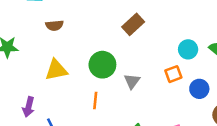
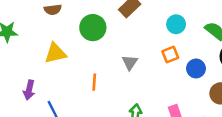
cyan circle: (188, 49) -> (176, 24), moved
green circle: (102, 65) -> (93, 28), moved

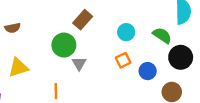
green circle: (93, 28) -> (64, 45), moved
gray triangle: (130, 63) -> (79, 63), moved

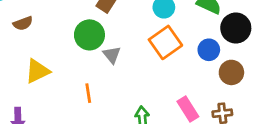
orange square: (123, 60) -> (165, 42), size x1.6
blue circle: (148, 71) -> (209, 50), moved

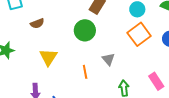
gray triangle: (112, 55) -> (108, 59), moved
yellow triangle: (37, 71) -> (48, 57), turned -30

